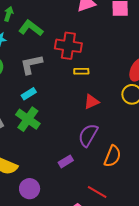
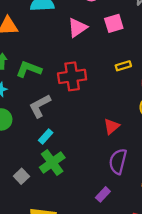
yellow rectangle: (81, 71) -> (123, 66), moved
green cross: (28, 119) -> (52, 163), turned 35

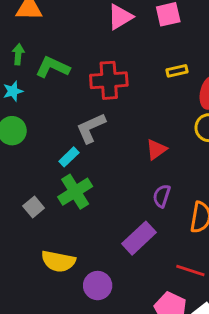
gray L-shape: (40, 106) -> (91, 128), moved
purple semicircle: (118, 161) -> (162, 196), size x0.7
purple rectangle: (103, 194) -> (139, 238), size x1.6

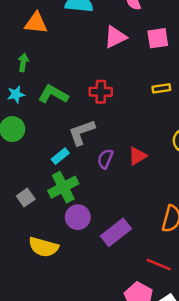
green L-shape: (53, 67) -> (53, 94), moved
red cross: (109, 80) -> (101, 92), size x0.7
purple semicircle: (162, 196) -> (105, 159), moved
purple circle: (98, 286) -> (78, 217), moved

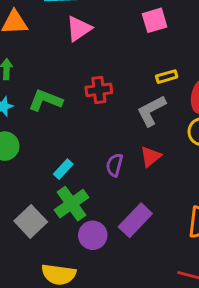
pink triangle: (115, 37) -> (79, 29), moved
gray L-shape: (82, 132) -> (151, 111), moved
gray square: (26, 198) -> (31, 221), size x1.5
purple rectangle: (116, 232) -> (135, 220), moved

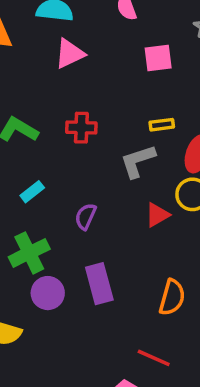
red triangle: (150, 157) -> (157, 215), moved
cyan rectangle: (63, 169) -> (32, 192), moved
purple rectangle: (135, 220) -> (99, 284), turned -68

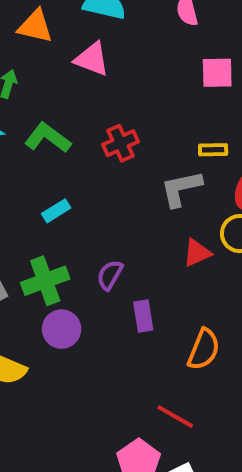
pink triangle: (70, 54) -> (92, 59), moved, turned 40
red cross: (81, 128) -> (120, 143), turned -32
purple semicircle: (86, 216) -> (110, 275), moved
purple rectangle: (99, 284) -> (143, 316), moved, size x0.7

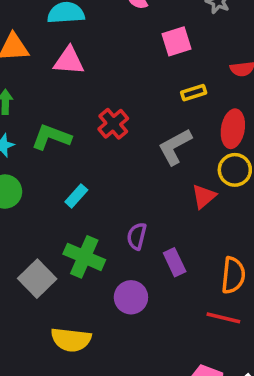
yellow rectangle: (213, 150) -> (194, 93), moved
green cross: (45, 281) -> (84, 257), turned -30
purple circle: (62, 329) -> (131, 297), moved
red line: (175, 417) -> (223, 318), moved

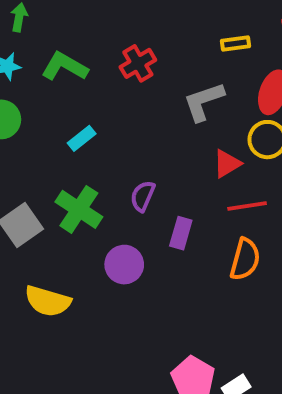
purple rectangle: (175, 262) -> (181, 233), turned 32
red line: (223, 318) -> (247, 206), moved, turned -32

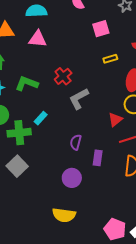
gray L-shape: (204, 102) -> (79, 99), moved
green cross: (79, 209) -> (19, 133), moved, turned -30
yellow semicircle: (48, 301) -> (64, 215), moved

